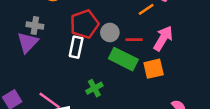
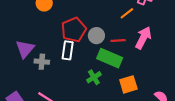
gray cross: (35, 25) -> (42, 62), moved
orange square: (154, 69) -> (128, 84), moved
green cross: (94, 88) -> (94, 77), moved

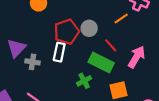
gray circle: (96, 36) -> (89, 28), moved
pink arrow: (143, 38) -> (136, 57), moved
red line: (118, 41) -> (111, 45), turned 48

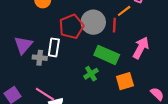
gray circle: (89, 28) -> (93, 22), size x1.5
red line: (111, 45) -> (114, 25), moved, turned 48
white rectangle: (59, 52) -> (54, 47), moved

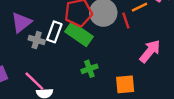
red line: (114, 25) -> (126, 21), turned -32
green rectangle: (107, 55) -> (79, 34), moved

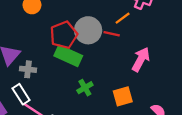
red line: (126, 21) -> (112, 34), turned -49
white rectangle: (54, 32) -> (21, 94), moved, turned -42

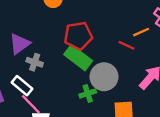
gray circle: (88, 30) -> (104, 77), moved
white rectangle: (21, 94) -> (22, 86), turned -30

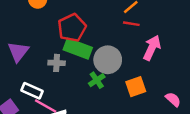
red line: (127, 45) -> (131, 24), moved
gray cross: (35, 62) -> (57, 63), moved

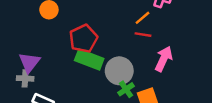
gray cross: (57, 63) -> (25, 78), moved
green cross: (97, 80) -> (126, 89), moved

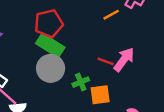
red line: (143, 35) -> (106, 61), moved
gray circle: (119, 71) -> (51, 68), moved

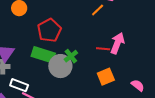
green rectangle: (50, 45) -> (43, 55), moved
green cross: (81, 82) -> (71, 56), moved

